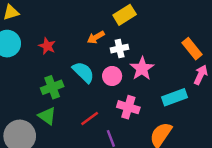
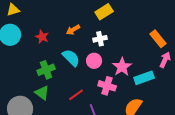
orange arrow: (96, 37) -> (73, 30), moved
pink star: (142, 69) -> (122, 67), moved

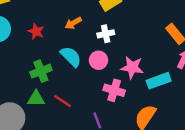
pink star: (122, 67) -> (132, 67), turned -30
green triangle: (42, 93) -> (36, 99), turned -35
red line: (76, 95) -> (62, 101), moved, turned 70

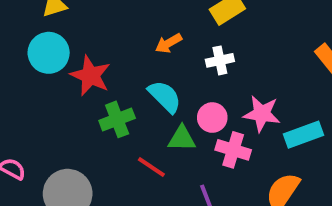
red star: (36, 31) -> (90, 76), moved, size x1.5
pink circle: (99, 60) -> (212, 118), moved
green triangle: (36, 99) -> (182, 138), moved

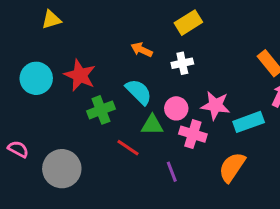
orange arrow: (168, 43) -> (142, 50), turned 55
cyan circle: (49, 53) -> (36, 78), moved

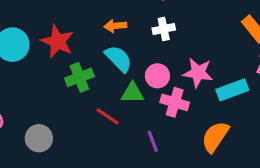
orange arrow: (142, 50) -> (115, 26), moved, turned -30
gray circle: (62, 169) -> (39, 138), size x0.7

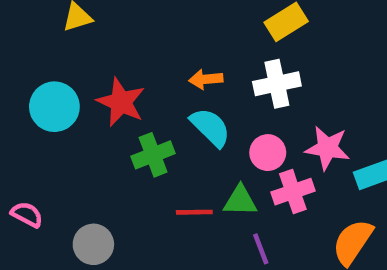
white cross: (164, 29) -> (277, 84), size x1.4
green triangle: (132, 93) -> (240, 201), moved
pink cross: (175, 102) -> (293, 192), turned -36
red line: (108, 116) -> (194, 212), turned -35

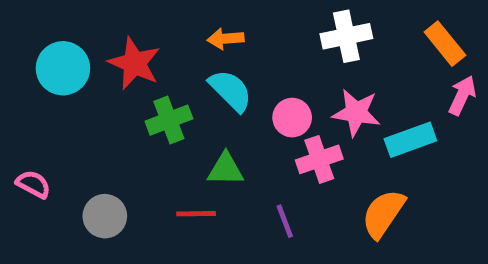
white cross: (277, 84) -> (346, 36), moved
green triangle: (240, 201) -> (226, 169), moved
red line: (194, 212) -> (196, 214), moved

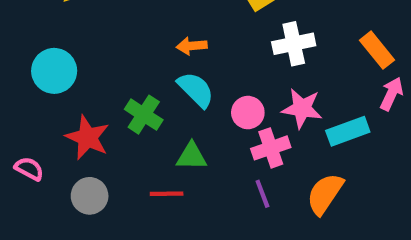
red star: (134, 63) -> (87, 138), moved
green cross: (169, 120) -> (144, 115), turned -36
purple line: (285, 221) -> (262, 194), moved

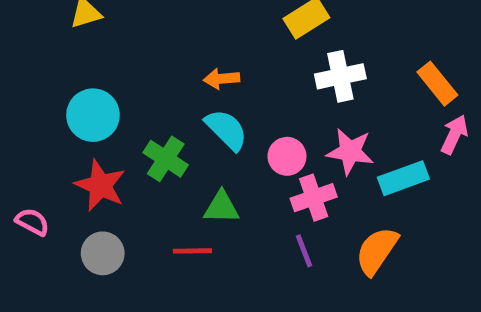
cyan circle: (54, 71) -> (93, 115), moved

